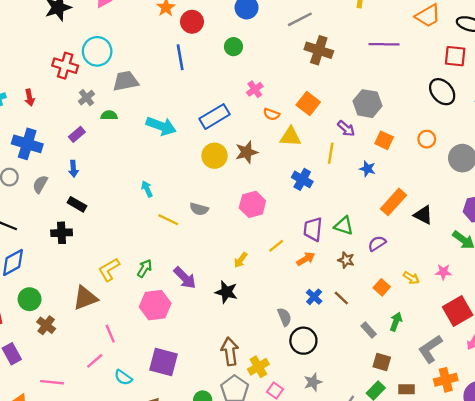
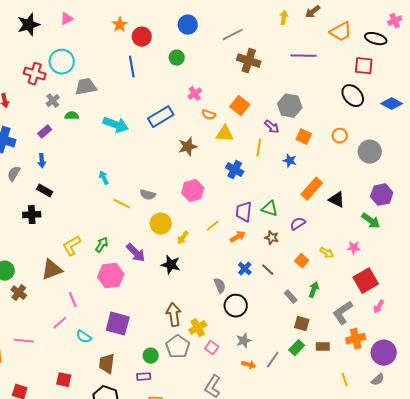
yellow circle: (214, 156) -> (161, 224), moved

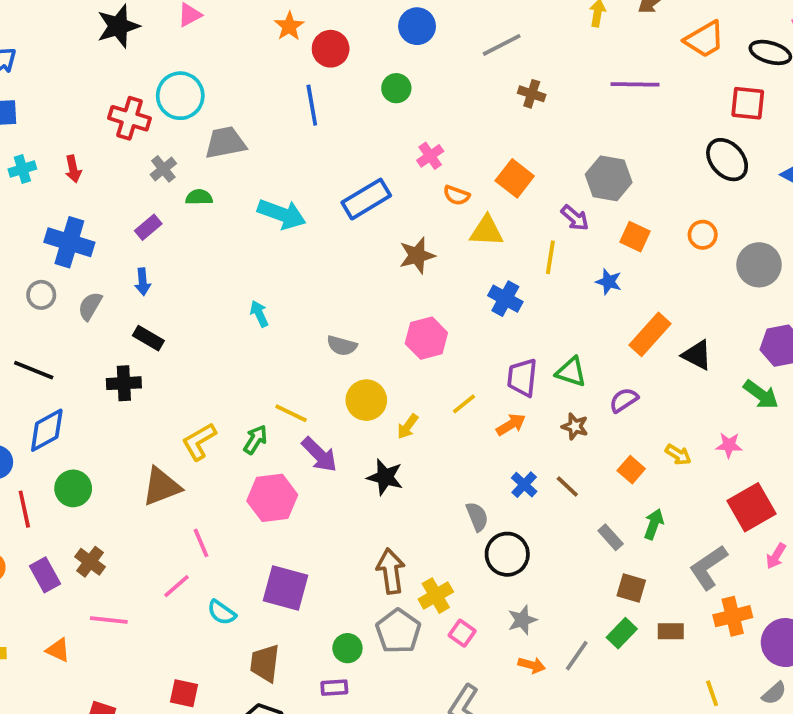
brown cross: (249, 61) -> (532, 94), size x0.6
yellow line: (122, 204) -> (291, 413), moved
brown cross: (19, 293) -> (90, 562), moved

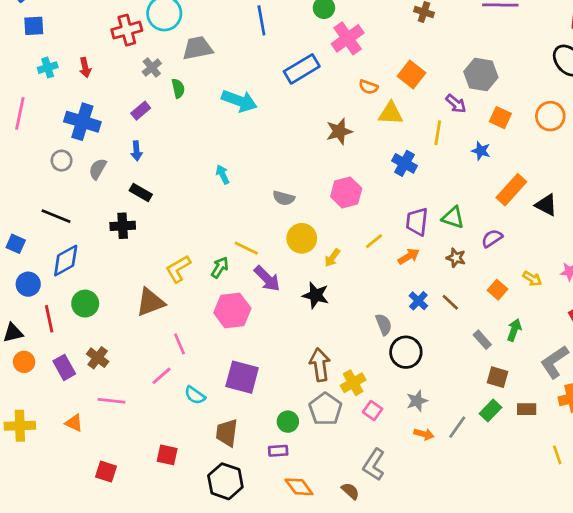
red cross: (130, 118) -> (127, 30), turned -32
pink cross: (430, 156) -> (348, 38), moved, size x1.6
green semicircle: (199, 197) -> (178, 88), turned 78
blue rectangle: (366, 199) -> (302, 69), moved
orange circle: (703, 235) -> (550, 116), size x1.4

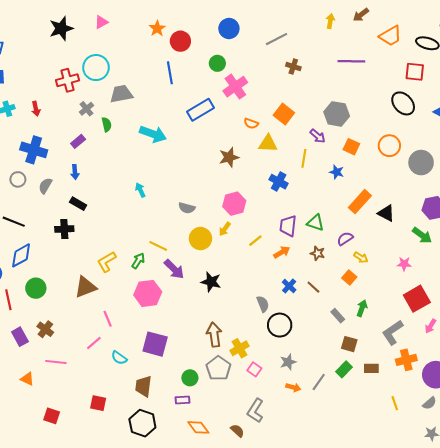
yellow arrow: (332, 258) -> (225, 229), moved
yellow arrow: (532, 279) -> (361, 258), moved

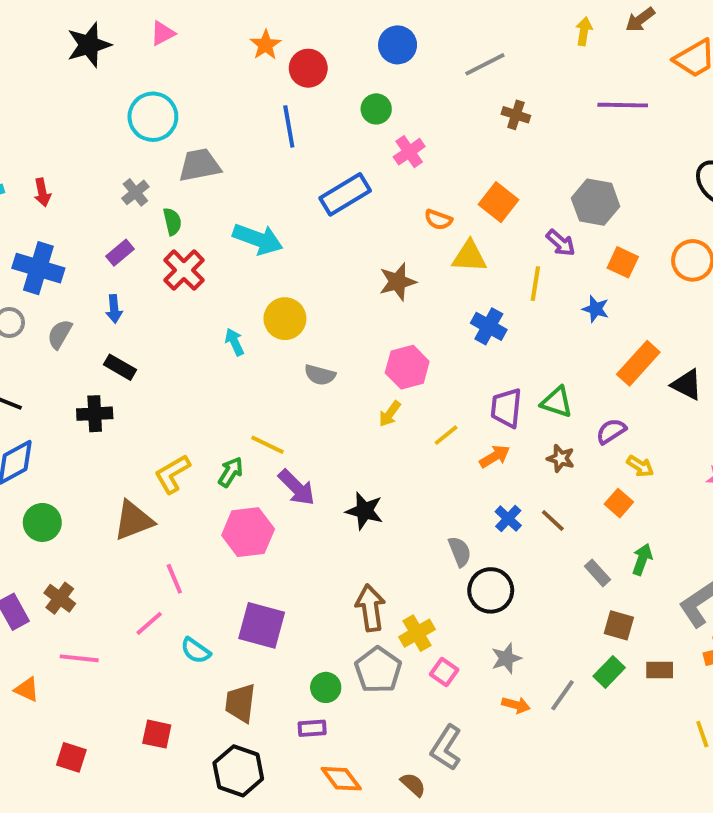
red cross: (67, 80) -> (184, 270), moved, turned -30
pink cross: (235, 87) -> (409, 152), size x0.7
yellow circle: (200, 239) -> (285, 319), moved

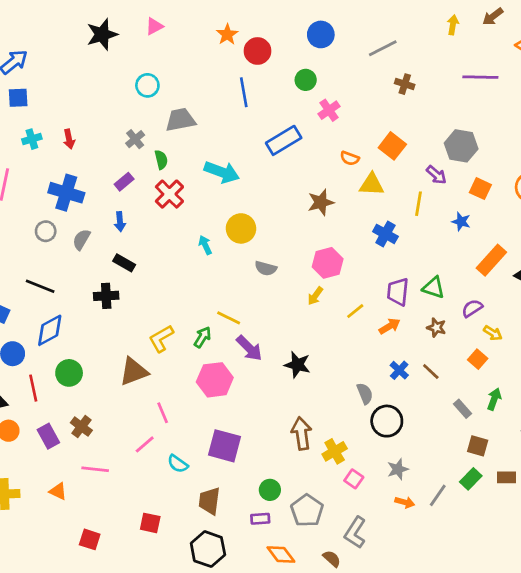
cyan circle: (153, 117) -> (147, 85), size x0.7
gray pentagon: (378, 670) -> (307, 511), moved

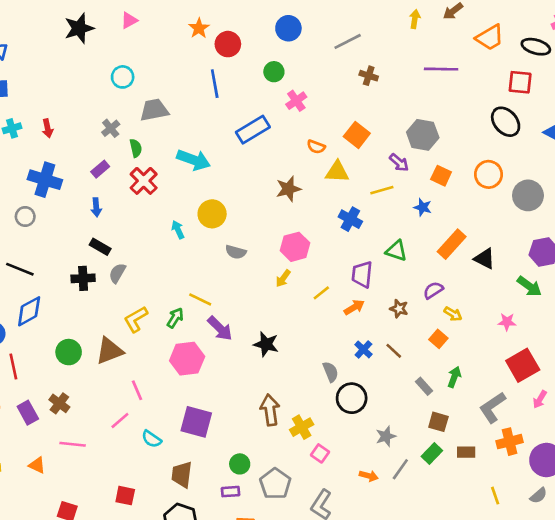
yellow line: (418, 204) -> (382, 190), turned 65
gray semicircle: (81, 239) -> (117, 273), moved
green triangle: (434, 288) -> (396, 251), moved
green circle: (69, 373) -> (69, 352), moved
gray star: (398, 469) -> (386, 436), moved

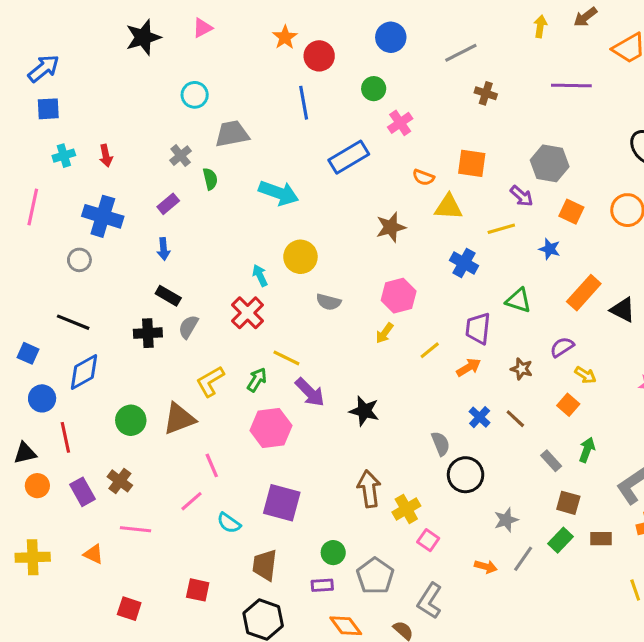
orange square: (357, 135) -> (472, 163), turned -30
red cross: (144, 181) -> (248, 313), moved

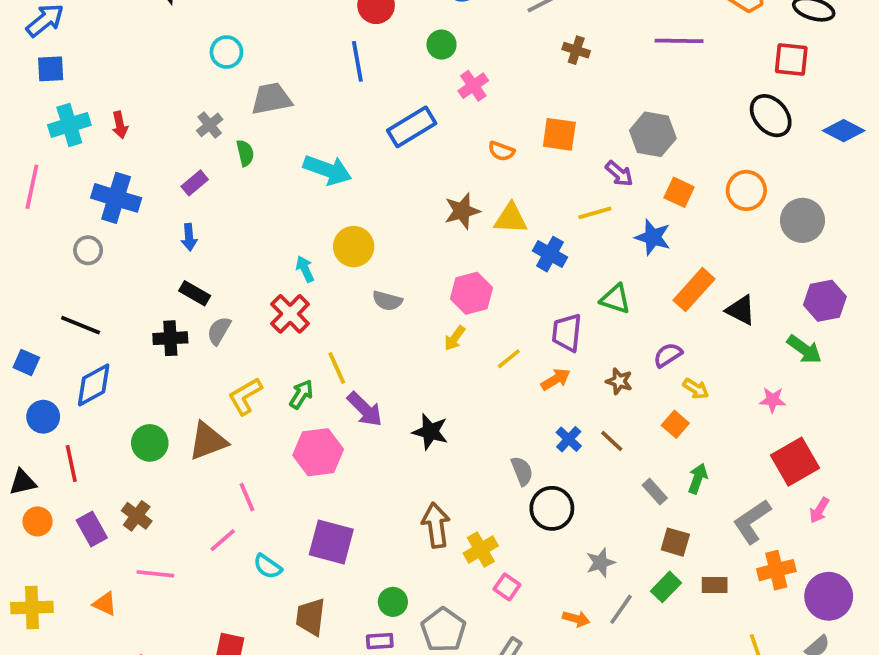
cyan cross: (64, 156) -> (69, 125), size x1.5
yellow triangle: (448, 207) -> (511, 218), moved
blue star: (550, 249) -> (653, 237), size x1.4
yellow line: (286, 358) -> (337, 368), turned 40

